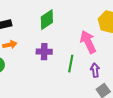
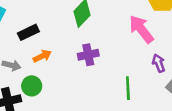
green line: (71, 64) -> (128, 88), moved

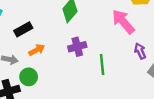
green line: (128, 88) -> (102, 64), moved

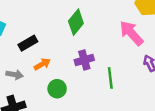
green circle: (29, 77) -> (57, 89), moved

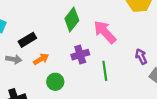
pink arrow: (131, 33) -> (105, 32), moved
gray arrow: (15, 75) -> (14, 59), moved

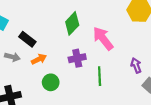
black rectangle: (27, 40) -> (27, 39), turned 63

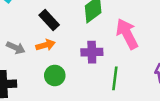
black rectangle: (27, 39) -> (49, 20), moved
gray arrow: (12, 57) -> (16, 48), moved

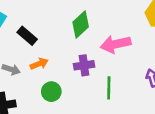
black rectangle: (49, 20) -> (27, 36), moved
pink arrow: (127, 34) -> (116, 44), turned -68

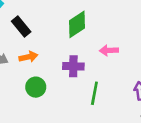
pink arrow: (116, 44) -> (109, 50), size x0.6

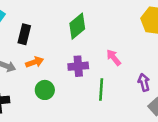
black rectangle: (21, 27) -> (24, 34), turned 60
pink arrow: (109, 50) -> (114, 57), moved, turned 60

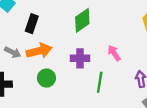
orange arrow: (35, 62) -> (39, 51), size x1.5

